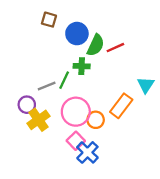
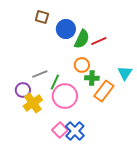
green cross: (82, 66) -> (92, 78), moved
green line: (64, 80) -> (55, 82), moved
orange circle: (96, 120) -> (82, 65), moved
pink square: (76, 141) -> (60, 130), moved

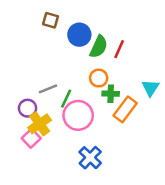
red line: (99, 41) -> (119, 49), turned -42
pink square: (60, 130) -> (31, 138), moved

